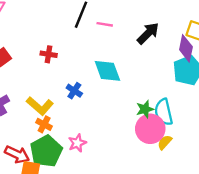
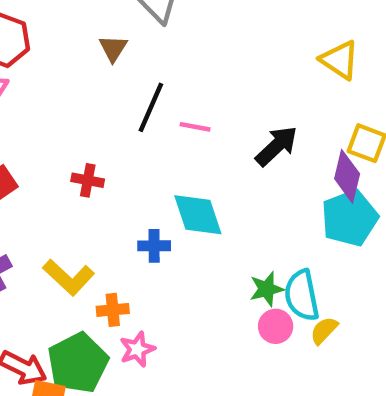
blue cross: (74, 91) -> (154, 246), moved, turned -35
orange cross: (44, 124) -> (113, 310), moved, turned -35
pink circle: (150, 129) -> (276, 326), size x0.6
yellow semicircle: (165, 142) -> (324, 330), moved

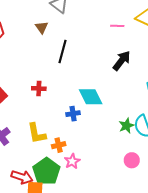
pink line: (195, 127) -> (117, 26), moved
yellow L-shape: (69, 277) -> (37, 133), turned 45
pink circle: (276, 326) -> (132, 160), moved

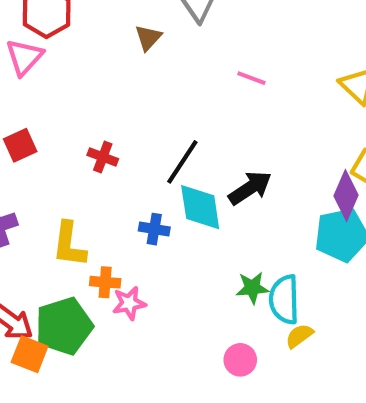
pink line: (117, 26) -> (251, 78), moved
black line: (62, 51) -> (182, 162), moved
black arrow: (122, 61) -> (250, 188), moved
pink star: (72, 161) -> (129, 303), moved

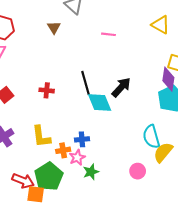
black line: (182, 162) -> (86, 83), turned -35
blue cross: (154, 229) -> (82, 139), moved
green star: (252, 288) -> (91, 172), moved
yellow semicircle: (299, 336) -> (163, 152), size x1.5

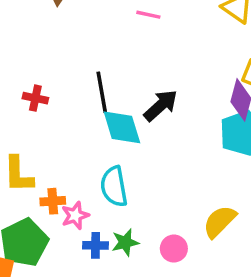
cyan semicircle: (151, 137) -> (114, 187), moved
blue cross: (82, 139) -> (96, 245), moved
green star: (91, 172) -> (125, 242), moved

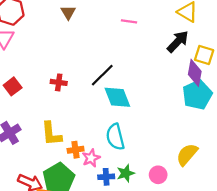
black line: (102, 92) -> (102, 75), turned 60
black arrow: (161, 105) -> (178, 42), moved

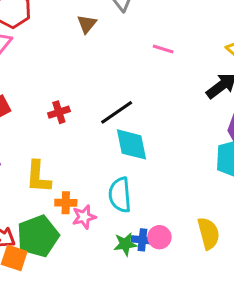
red cross: (59, 82) -> (59, 112), turned -35
yellow semicircle: (187, 154) -> (209, 233), turned 115
pink circle: (158, 175) -> (159, 237), moved
blue cross: (106, 177) -> (142, 240), moved

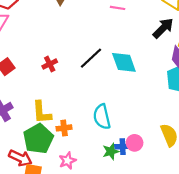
cyan diamond: (131, 144) -> (124, 62), moved
pink star: (84, 217) -> (67, 161), moved
green pentagon: (38, 236) -> (38, 139), moved

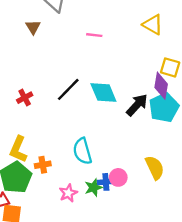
black arrow: (163, 28) -> (137, 105), moved
yellow L-shape: (42, 112) -> (18, 149), turned 30
pink star: (67, 161) -> (68, 193), moved

